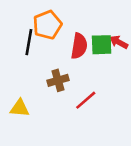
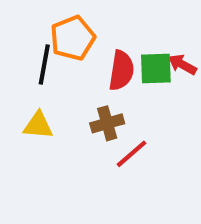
brown cross: (58, 80) -> (107, 123), moved
yellow triangle: (20, 108) -> (38, 125), moved

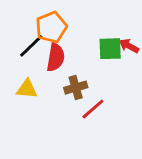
black line: (44, 64) -> (31, 46), turned 36
red semicircle: (121, 71) -> (56, 57), moved

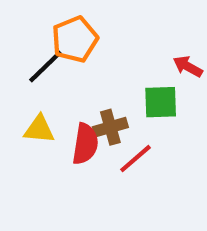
green square: (110, 49) -> (161, 102), moved
red semicircle: (56, 57) -> (85, 144), moved

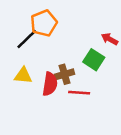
green square: (161, 102) -> (94, 60), turned 35
red line: (135, 159) -> (79, 93), turned 45

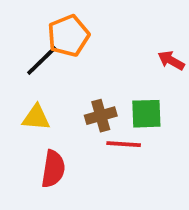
green square: (94, 60) -> (146, 114), moved, turned -35
red semicircle: (50, 84) -> (53, 169), moved

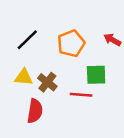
orange pentagon: (68, 36) -> (71, 43), moved
brown cross: (101, 116) -> (47, 82), moved, turned -36

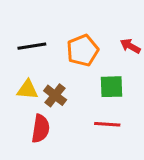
black line: (27, 40) -> (32, 46), turned 35
red line: (81, 95) -> (107, 124), moved

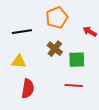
orange pentagon: (83, 50) -> (57, 18), moved
brown cross: (55, 95) -> (55, 49), moved

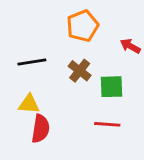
black line: (22, 32) -> (32, 62), moved
yellow triangle: (19, 62) -> (29, 104), moved

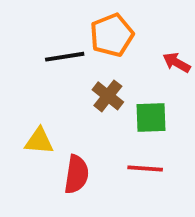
black line: (32, 62) -> (65, 57), moved
red semicircle: (41, 129) -> (76, 174), moved

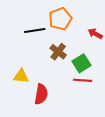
green square: (151, 117) -> (81, 63), turned -30
red line: (145, 169) -> (82, 80), moved

